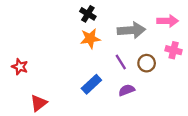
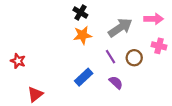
gray arrow: (131, 30) -> (120, 28), turned -30
purple semicircle: (127, 90) -> (116, 82), turned 64

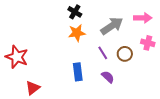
red star: (18, 61) -> (17, 57), size x1.6
blue rectangle: (84, 77) -> (78, 72), turned -54

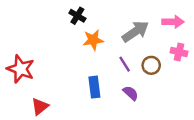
black cross: (75, 12) -> (77, 16), moved

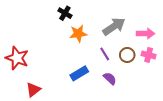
pink arrow: (173, 22) -> (146, 34), moved
pink cross: (179, 52) -> (149, 55), moved
blue rectangle: (94, 87) -> (79, 73), turned 66

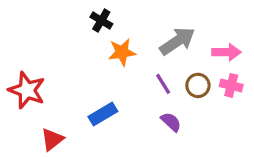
blue rectangle: (79, 73) -> (103, 114), moved

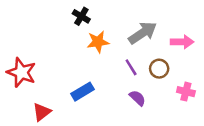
pink cross: (231, 85) -> (186, 92), moved

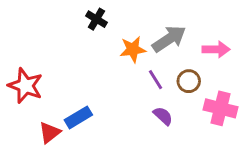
orange star: (98, 42) -> (133, 49), moved
blue rectangle: (83, 92) -> (78, 117), moved
pink cross: (186, 92) -> (221, 108), size x1.5

